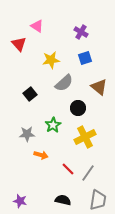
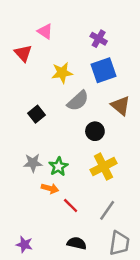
blue square: (85, 58) -> (103, 70), size x1.5
green star: (53, 125) -> (58, 167), moved
red line: (68, 169) -> (71, 206), moved

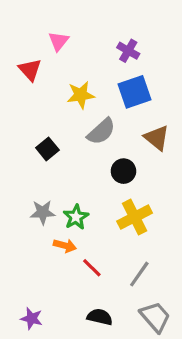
pink triangle: (45, 31) -> (59, 41), turned 35
gray trapezoid: (119, 243) -> (155, 317), turned -50

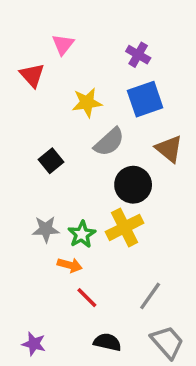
black circle: (123, 171) -> (133, 185), size x1.4
yellow cross: (135, 217) -> (125, 227), moved
red line: (92, 268) -> (87, 298), moved

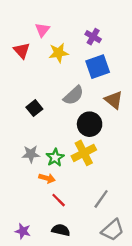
yellow star: (87, 103) -> (59, 53), moved
black semicircle: (107, 342) -> (61, 230), moved
gray trapezoid: (167, 342) -> (113, 230), turned 90

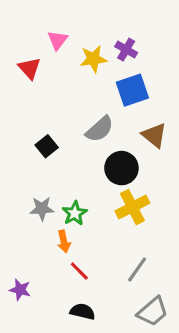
yellow star: (59, 53) -> (93, 59), moved
yellow cross: (84, 153) -> (132, 207), moved
orange arrow: (47, 178) -> (64, 241), turned 63
purple star: (23, 231) -> (20, 290), moved

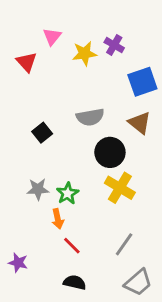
blue square: (132, 90) -> (142, 82), moved
gray semicircle: (100, 129) -> (90, 117), turned 32
yellow cross: (132, 207) -> (120, 188), turned -32

